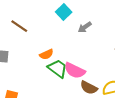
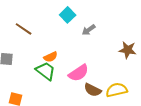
green trapezoid: (58, 68) -> (46, 71), moved
pink semicircle: (75, 70) -> (79, 73), turned -60

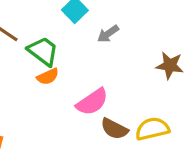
green trapezoid: (46, 71) -> (43, 51), moved

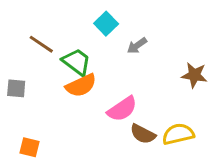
orange semicircle: (48, 77) -> (81, 85), size x1.5

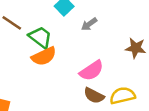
pink semicircle: (122, 109) -> (92, 71), moved

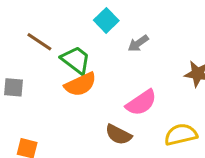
brown semicircle: (94, 96) -> (118, 135), moved

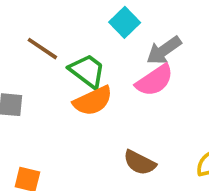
gray arrow: (138, 43) -> (164, 50), size x1.4
pink semicircle: (141, 103) -> (155, 80), moved

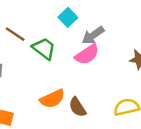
orange semicircle: (93, 101) -> (52, 99), moved
brown semicircle: (140, 163) -> (77, 107), turned 30

